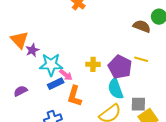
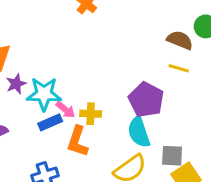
purple star: (32, 50) -> (16, 84), moved
yellow line: (141, 59) -> (179, 68), moved
yellow cross: (93, 64) -> (91, 114), moved

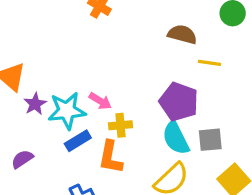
brown semicircle: (180, 40) -> (182, 34), moved
pink arrow: (66, 110) -> (100, 101), moved
gray square: (172, 156) -> (210, 140), moved

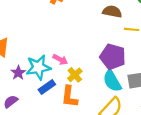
purple star: (35, 104) -> (18, 73), moved
yellow cross: (121, 125) -> (75, 75), turned -32

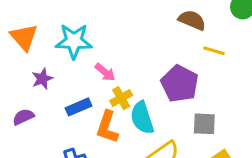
cyan star: (38, 67) -> (74, 41), moved
cyan semicircle: (112, 81) -> (142, 118), moved

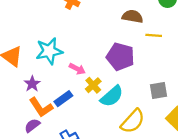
purple pentagon: (180, 84) -> (120, 57), moved
purple semicircle: (23, 117) -> (32, 125), moved
cyan semicircle: (142, 118) -> (112, 96), turned -100
orange L-shape: (107, 127) -> (41, 107), moved, turned -40

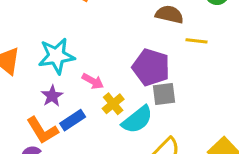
purple star: (32, 84) -> (52, 96), moved
gray square: (158, 91) -> (164, 94), moved

